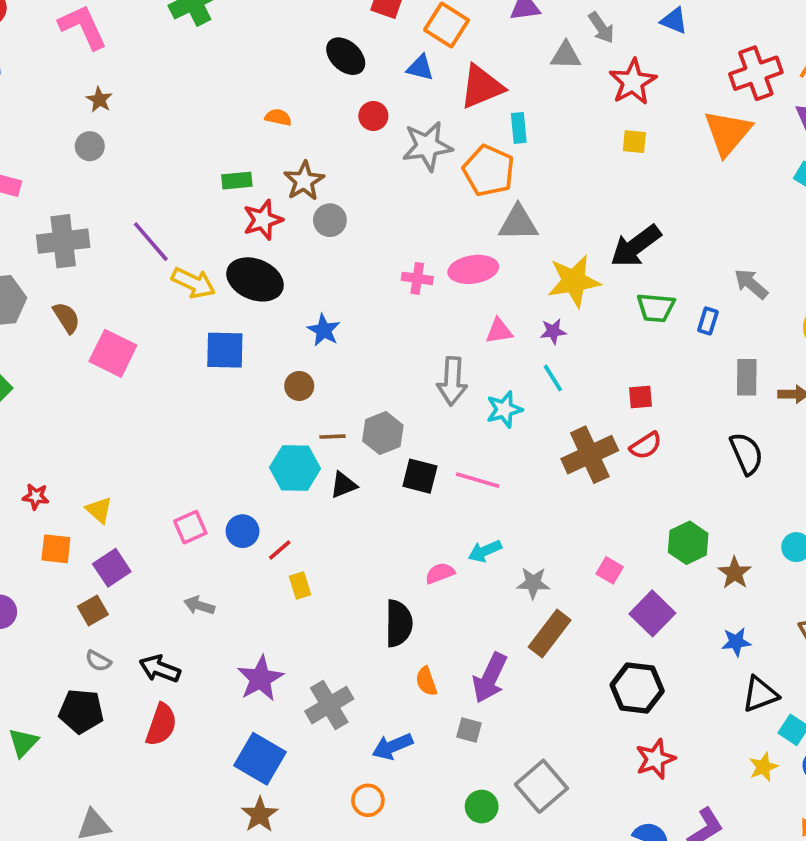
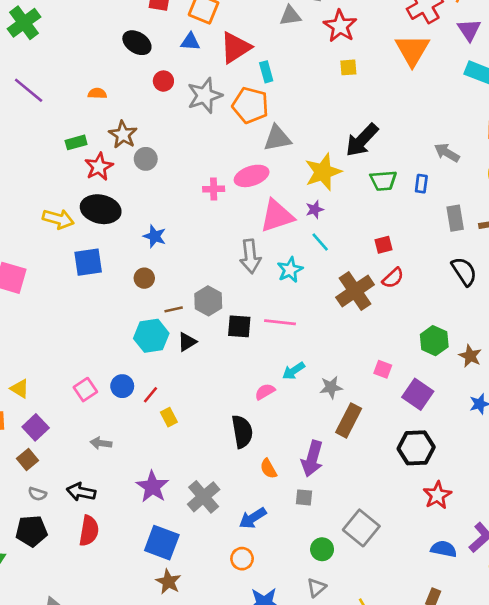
purple line: (151, 242) -> (29, 90), moved
pink triangle: (499, 331) -> (277, 216), size x1.8

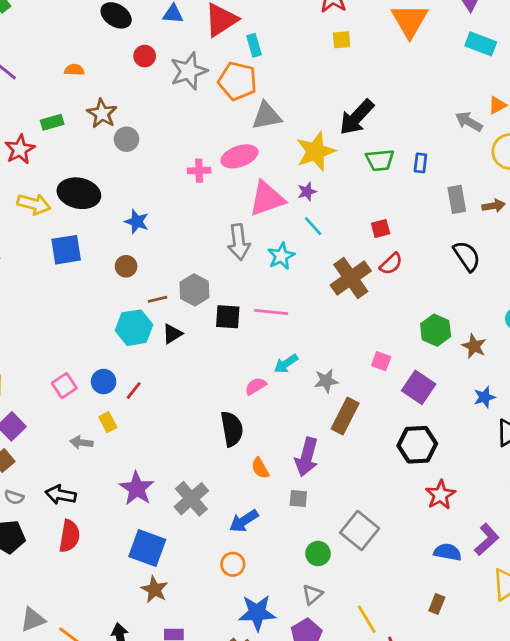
gray arrow: (447, 153) -> (469, 122), moved
red star: (99, 167) -> (20, 149), moved
yellow rectangle: (169, 417) -> (108, 422), moved

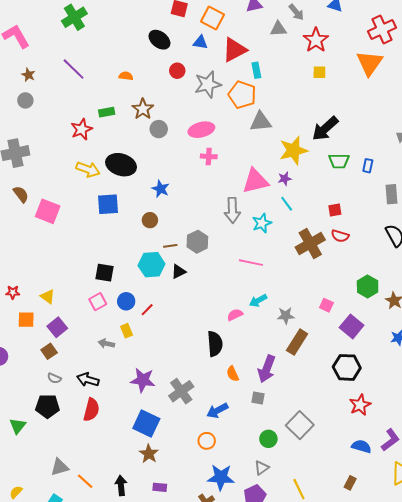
pink ellipse: (239, 156) -> (201, 130), moved
red semicircle: (391, 264) -> (340, 236), turned 54
black square: (228, 317) -> (105, 273), moved
purple star: (137, 488) -> (143, 380), turned -30

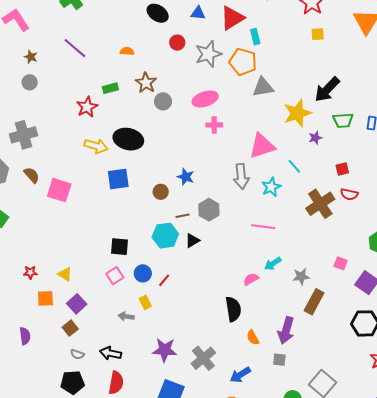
purple star: (285, 179) -> (315, 138), moved
blue star: (161, 189) -> (186, 177), moved

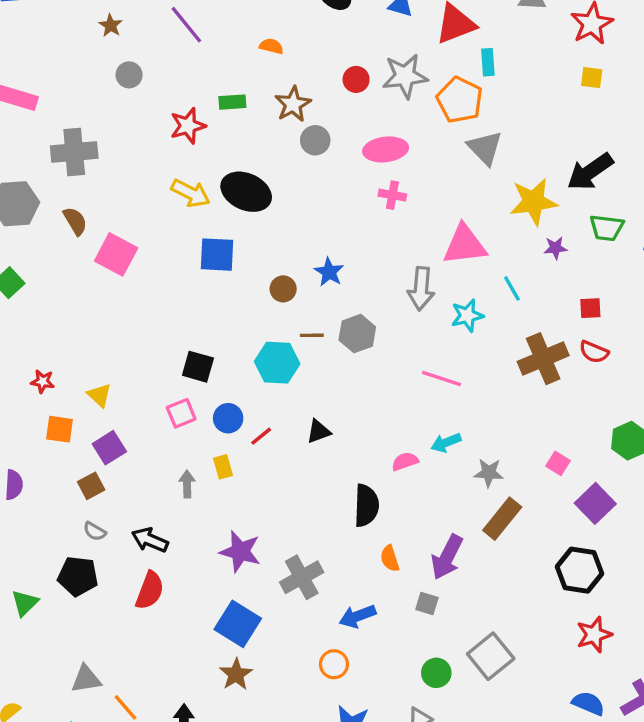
red circle: (177, 43) -> (356, 79), moved
gray circle: (30, 82) -> (129, 75), moved
gray triangle: (263, 87) -> (485, 148), turned 45
black triangle: (192, 241) -> (319, 431), moved
gray arrow: (126, 316) -> (187, 484), turned 70

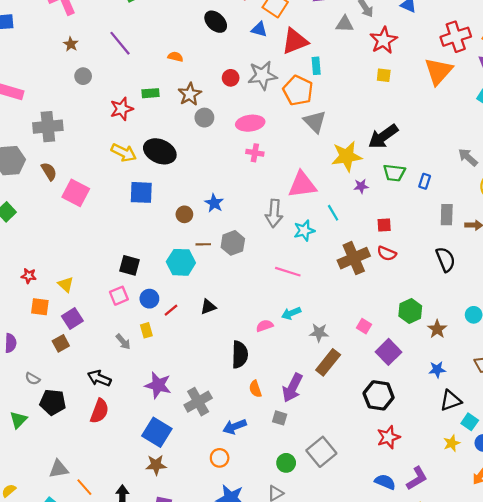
gray arrow: (187, 484) -> (123, 342), turned 140
gray semicircle: (95, 531) -> (33, 379), moved
brown star: (236, 674) -> (156, 465), turned 30

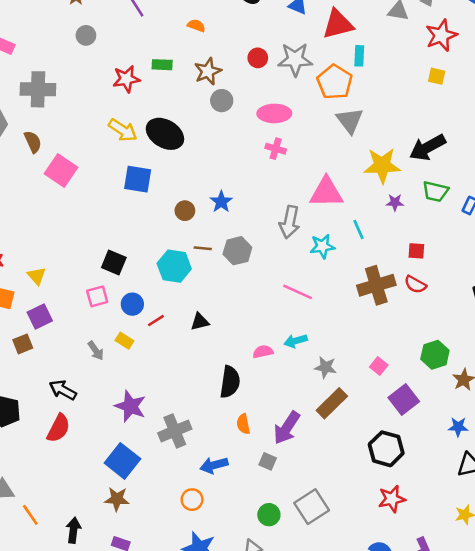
yellow rectangle: (146, 330) -> (124, 341), turned -48

